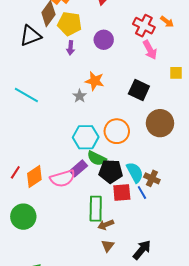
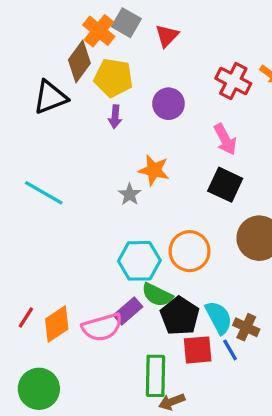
pink arrow: (150, 50) -> (225, 139), moved
black pentagon: (111, 171) -> (180, 316), turned 30

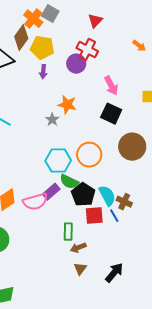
red triangle: (167, 36) -> (95, 21), moved
red cross: (233, 81) -> (87, 50), moved
green rectangle: (156, 376) -> (68, 232), size x0.7

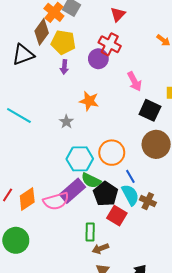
black square: (111, 114) -> (150, 110), moved
gray star: (52, 120) -> (66, 122), moved
purple rectangle: (51, 192) -> (73, 191), size x1.4
red square: (94, 216) -> (117, 216), turned 36
blue line: (114, 216) -> (130, 176), moved

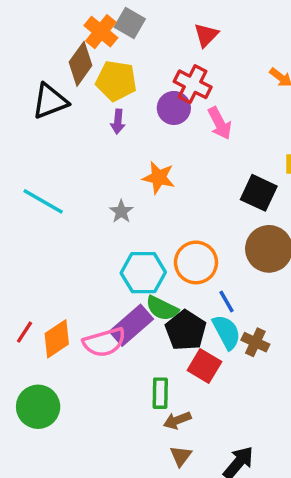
pink arrow: (134, 81) -> (220, 123), moved

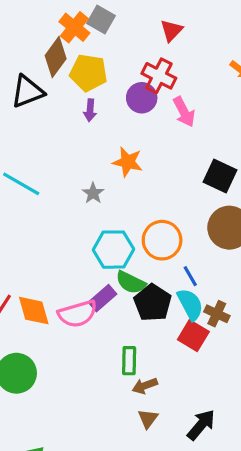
purple rectangle: (131, 325) -> (103, 298), size x0.7
orange diamond: (57, 339) -> (34, 311), turned -72
red square: (204, 366) -> (193, 336), moved

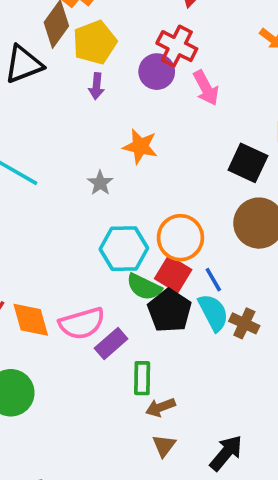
yellow pentagon: (88, 73) -> (95, 42), turned -30
purple rectangle: (103, 298) -> (111, 343), moved
red square: (193, 336) -> (173, 274), moved

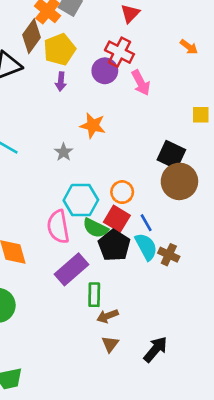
black square: (248, 163) -> (171, 155), moved
orange circle: (180, 238) -> (122, 192), size x0.7
pink semicircle: (82, 323) -> (58, 227), moved, turned 96
purple rectangle: (111, 343) -> (71, 269), size x1.4

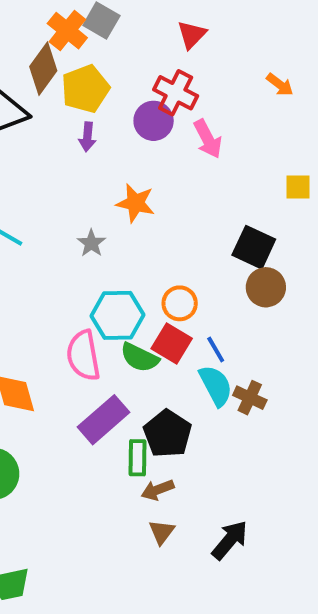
brown circle: (179, 181) -> (266, 287), size x0.7
black pentagon: (114, 245) -> (168, 434), moved

